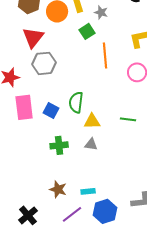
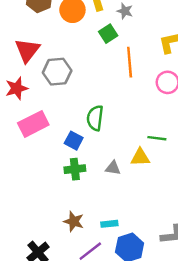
red triangle: (33, 37) -> (27, 50), moved
pink rectangle: (24, 107) -> (33, 124), turned 70
blue square: (51, 110) -> (74, 141), moved
yellow triangle: (92, 121) -> (140, 157), moved

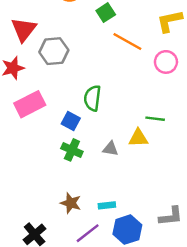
orange line: (130, 62) -> (127, 41), turned -56
green cross: (75, 169) -> (72, 150), turned 30

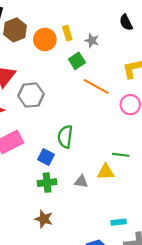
green cross: (72, 150) -> (47, 183), turned -30
brown star: (71, 203) -> (44, 219), moved
cyan rectangle: (107, 205) -> (119, 222), moved

